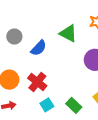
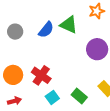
blue semicircle: (39, 48) -> (46, 30), moved

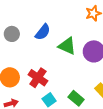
green triangle: (69, 25) -> (67, 46), moved

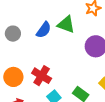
green triangle: (67, 46) -> (66, 24), moved

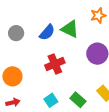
red cross: (42, 76) -> (55, 64), moved, turned 30

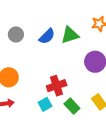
green triangle: (70, 29) -> (70, 35), turned -48
red cross: (55, 64) -> (57, 86), moved

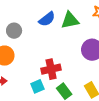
gray circle: (16, 34) -> (14, 31), moved

